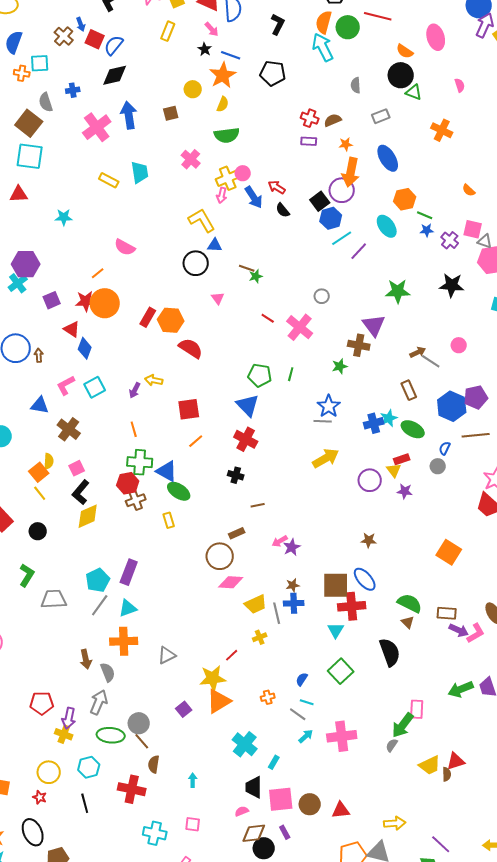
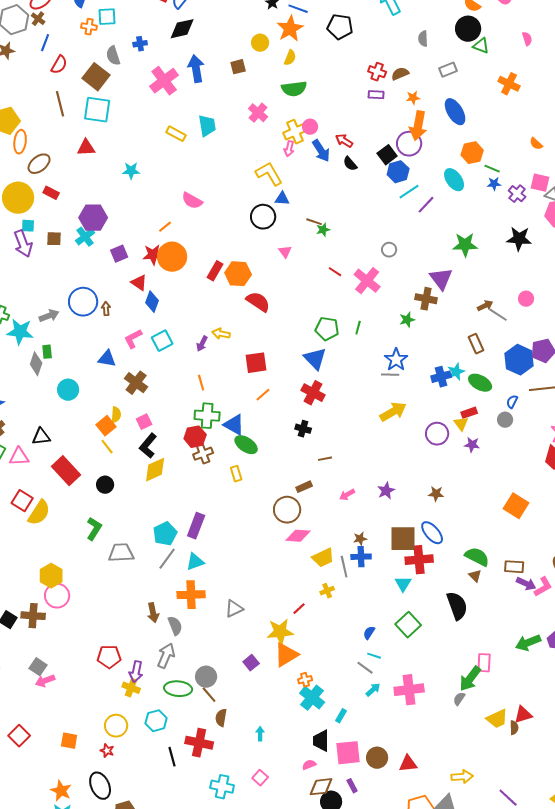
purple star: (292, 547) -> (386, 491), moved
orange cross: (268, 697) -> (305, 680), moved
black line: (85, 803) -> (172, 757), moved
pink square: (193, 824) -> (260, 778), turned 35

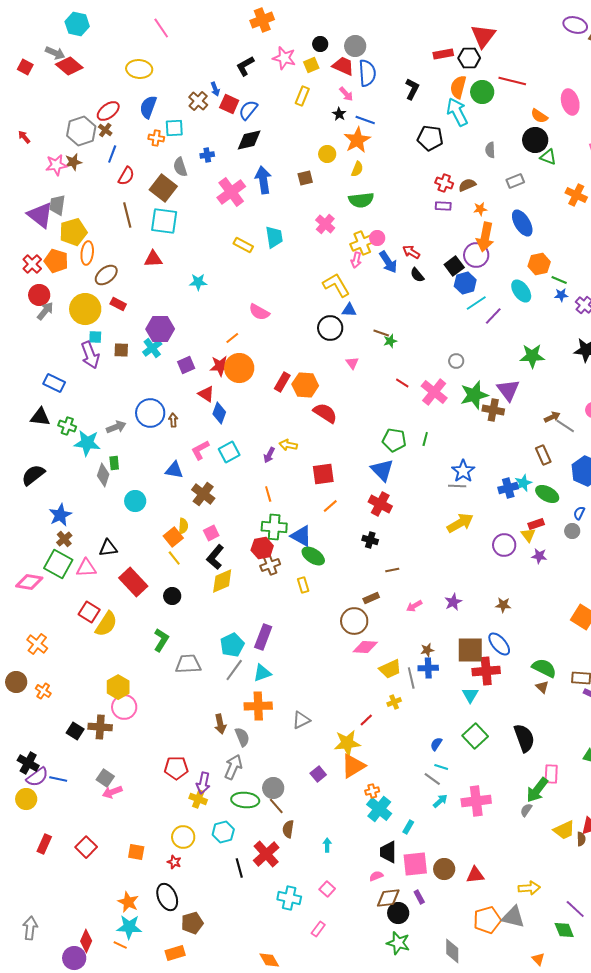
black pentagon: (340, 27) -> (430, 138), moved
green star: (407, 320) -> (474, 395), moved, size x1.8
black semicircle: (457, 606) -> (524, 738), moved
red cross: (199, 743) -> (266, 854), turned 36

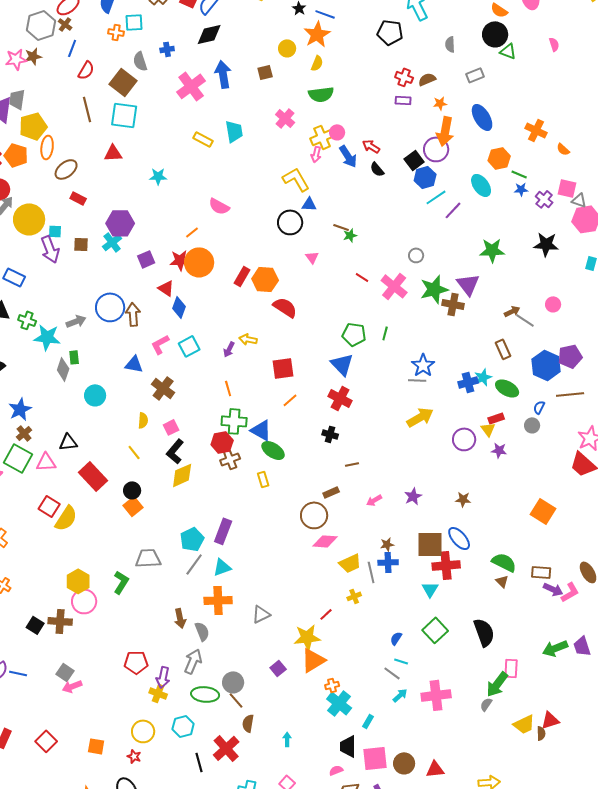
orange cross: (576, 195) -> (536, 130), moved
yellow circle: (85, 309) -> (29, 219), moved
brown arrow: (173, 420) -> (133, 314), size x1.6
orange square: (173, 537) -> (133, 506), moved
green L-shape: (161, 640) -> (121, 582), moved

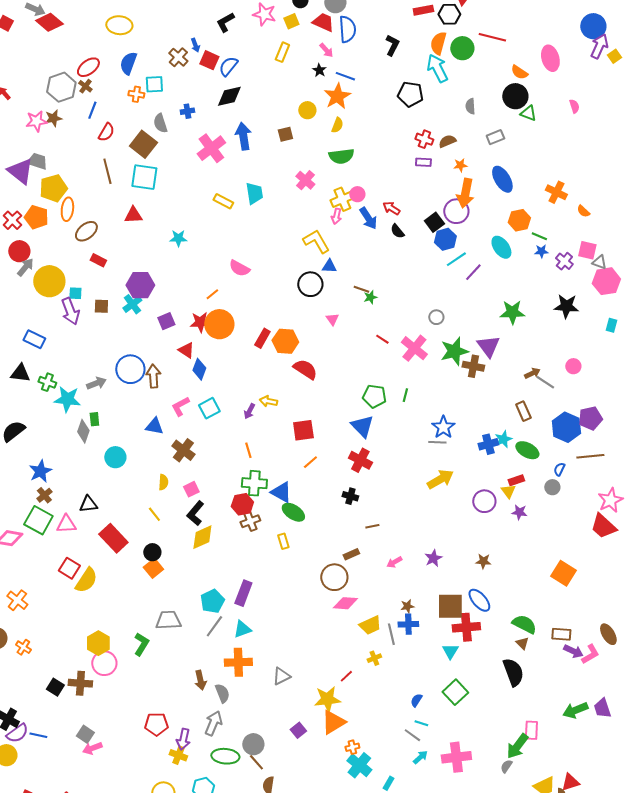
gray trapezoid: (17, 99) -> (37, 161), turned 100
black semicircle: (484, 632) -> (513, 672), moved

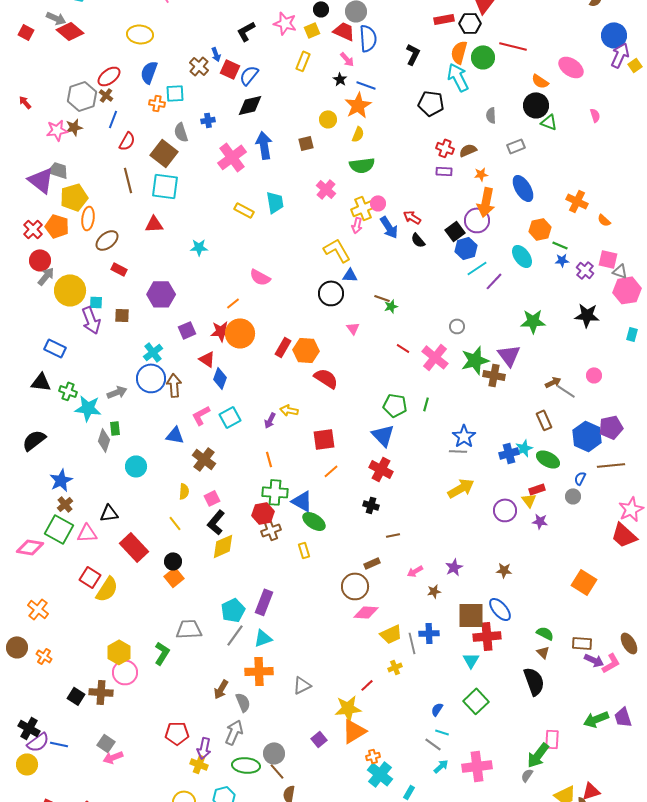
pink ellipse: (550, 58) -> (571, 67), turned -40
cyan cross: (132, 304) -> (153, 352), moved
brown star: (407, 606) -> (434, 591), moved
green semicircle: (524, 624) -> (545, 633), size x0.7
brown arrow: (200, 680) -> (221, 689), turned 42

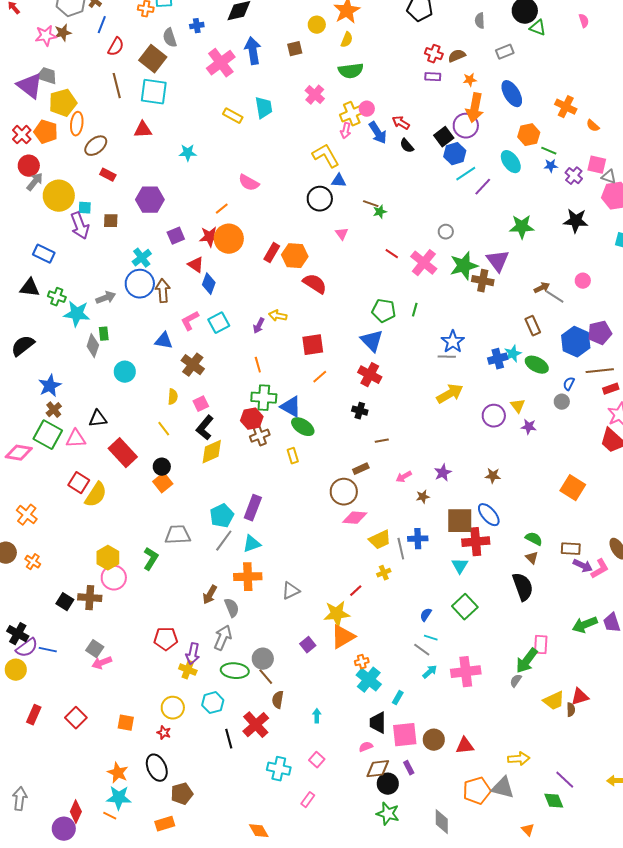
red rectangle: (537, 489) -> (611, 389), moved

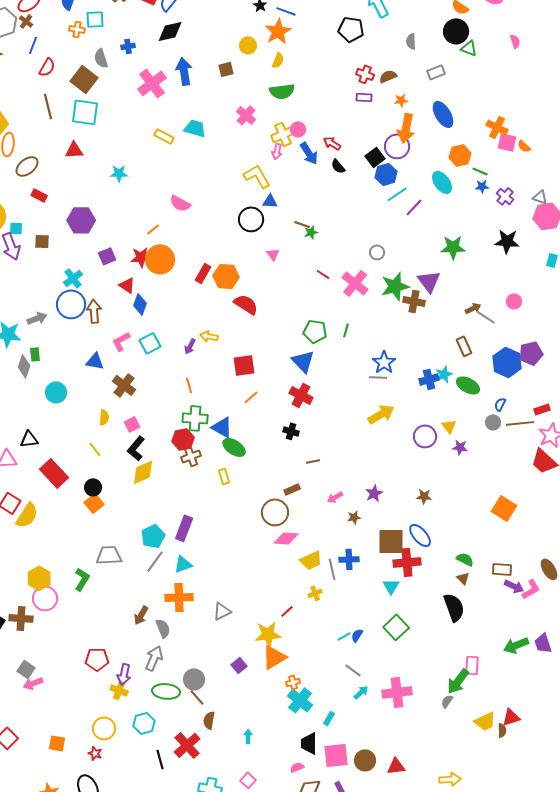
cyan trapezoid: (264, 108) -> (195, 128), turned -65
pink square: (597, 165) -> (507, 142), moved
brown line: (600, 371) -> (520, 423), moved
cyan line: (431, 638) -> (344, 636), moved, turned -48

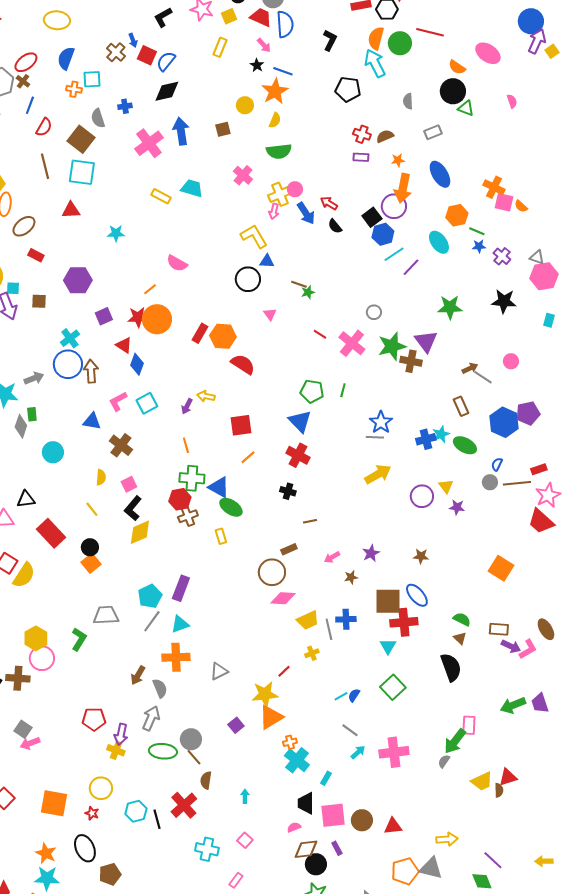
cyan hexagon: (144, 723) -> (136, 811), moved
orange square: (57, 743) -> (54, 803), size x1.6

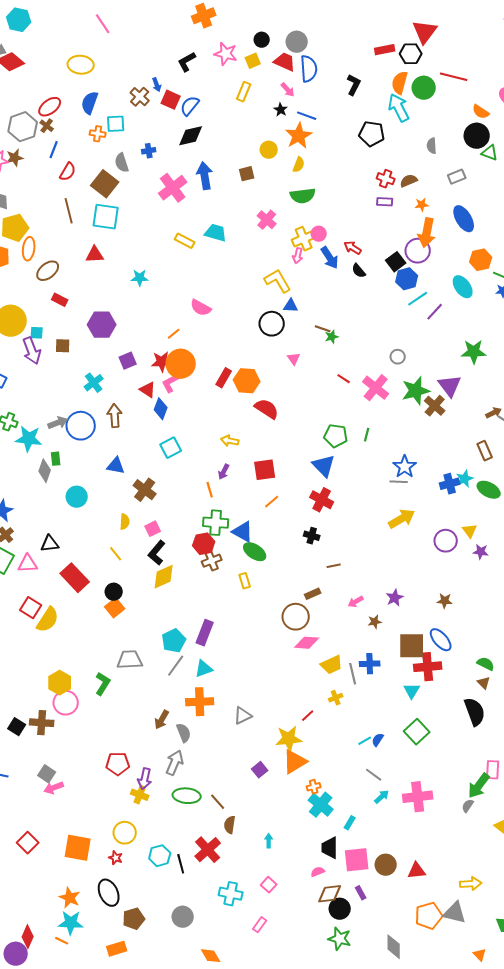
brown cross: (411, 361) -> (435, 406), turned 30
blue circle: (68, 364) -> (81, 426), moved
pink L-shape: (118, 401) -> (171, 383), moved
purple arrow: (187, 406) -> (224, 472), moved
gray circle: (191, 739) -> (183, 917), moved

